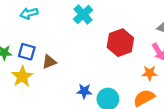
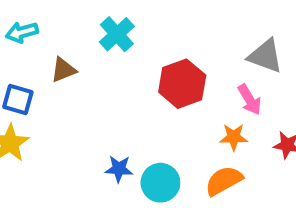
brown triangle: (49, 62) -> (63, 70), moved

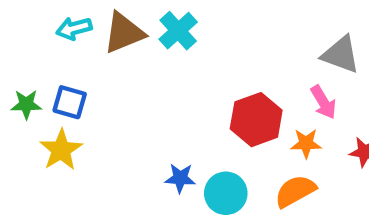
brown triangle: (63, 70) -> (124, 33), moved, size x1.5
red hexagon: (182, 84) -> (256, 120), moved

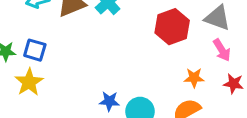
pink arrow: (323, 102) -> (222, 50), moved
red hexagon: (256, 120) -> (172, 27), moved

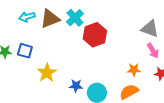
red hexagon: (172, 27) -> (95, 35), moved
yellow star: (29, 82) -> (47, 73), moved

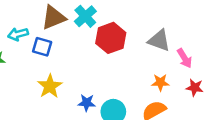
cyan arrow: (27, 17) -> (18, 34), moved
gray triangle: (150, 29) -> (159, 40), moved
blue square: (25, 51) -> (42, 47), moved

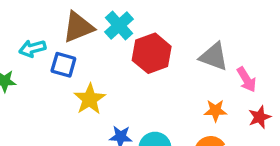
yellow star: (50, 86) -> (90, 99), moved
red star: (195, 87) -> (260, 117), turned -30

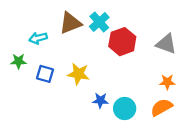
blue square: (63, 65) -> (45, 74), moved
yellow star: (90, 99) -> (78, 74), turned -30

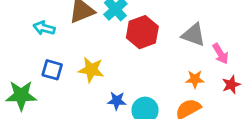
cyan arrow: (38, 38) -> (44, 28), turned 30
green star: (18, 61) -> (21, 95), moved, size x1.6

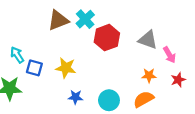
cyan arrow: (44, 28) -> (17, 55), moved, turned 42
blue star: (117, 101) -> (75, 97), moved

